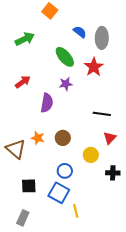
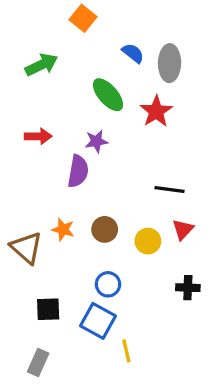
red arrow: (23, 82) -> (38, 136), turned 35
purple star: (66, 84) -> (96, 141), moved
yellow circle: (91, 155) -> (148, 241), moved

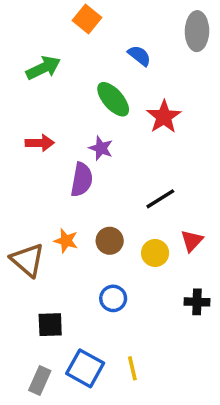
gray ellipse: (170, 63) -> (197, 31), moved
purple star: (96, 141) -> (101, 148), turned 30
black line: (170, 190) -> (160, 199), moved, turned -40
blue square: (98, 321) -> (85, 368), moved

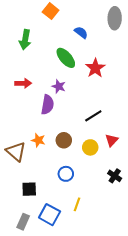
green arrow: (43, 68) -> (25, 40), turned 126
black cross: (197, 302) -> (115, 176), turned 32
yellow line: (132, 368) -> (77, 204), moved, turned 32

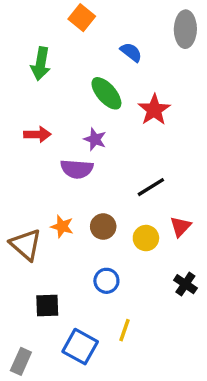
purple semicircle: (48, 105) -> (77, 169), turned 84
gray rectangle: (23, 222) -> (21, 361), moved

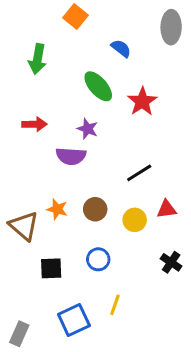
red triangle: (180, 227) -> (167, 209), turned 40
black square: (47, 305) -> (51, 268), moved
blue square: (80, 347) -> (74, 320), turned 36

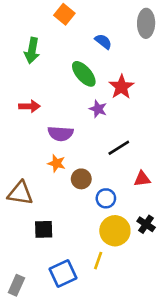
purple star: (88, 129) -> (98, 109), moved
orange star: (57, 209) -> (57, 163), moved
yellow circle: (135, 220) -> (115, 231), moved, size x1.5
brown triangle: (24, 226) -> (20, 193), turned -32
blue circle: (98, 259) -> (106, 198), moved

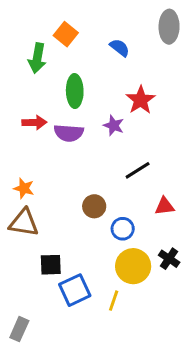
orange square: (64, 14) -> (66, 34), moved
green ellipse: (84, 74) -> (75, 91), moved, turned 40
purple semicircle: (60, 134) -> (69, 133), moved
orange star: (57, 163) -> (24, 188), moved
blue square: (63, 274) -> (75, 290), moved

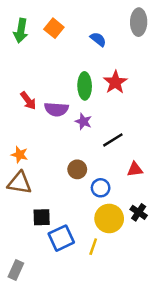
green arrow: (37, 58) -> (21, 31), moved
green ellipse: (75, 91) -> (85, 86), moved
red arrow: (34, 122) -> (28, 101), turned 54
purple star: (114, 125) -> (83, 122), moved

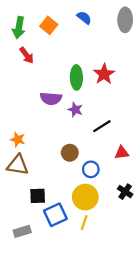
blue semicircle: (98, 39) -> (84, 18), moved
red arrow: (28, 101) -> (27, 55), moved
yellow circle: (109, 218) -> (85, 197), moved
gray rectangle: (16, 270) -> (22, 231), moved, turned 49

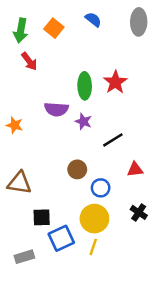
orange star: (18, 139) -> (15, 125), moved

